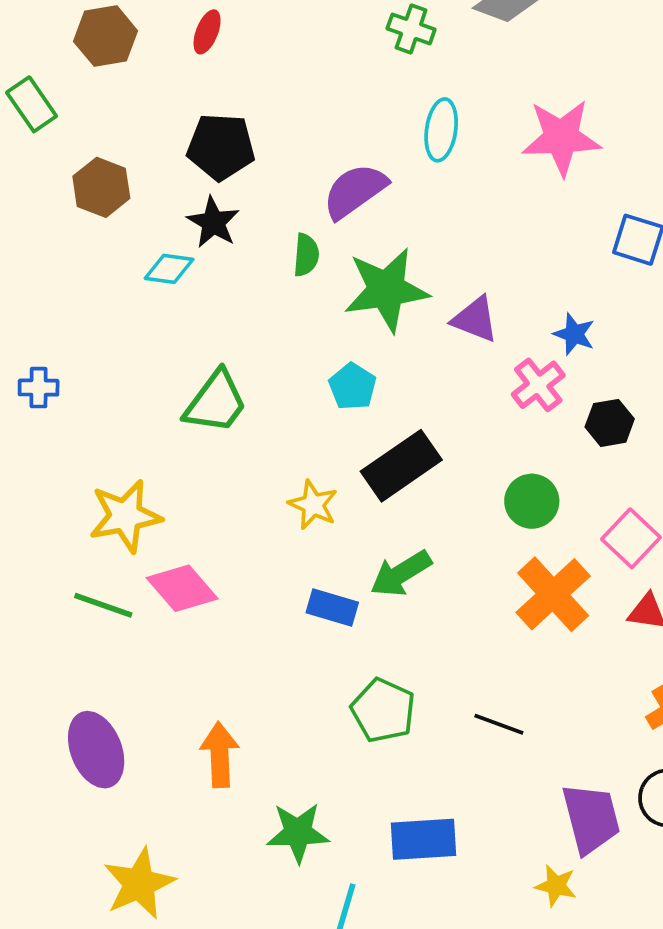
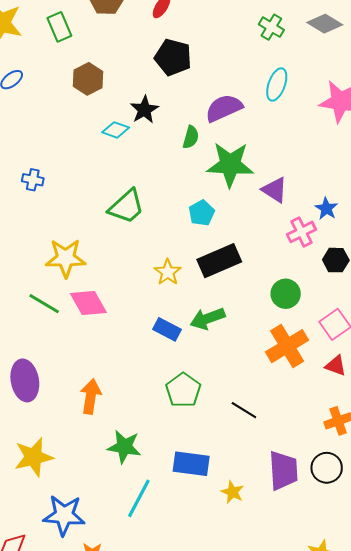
black pentagon: (221, 147) -> (173, 57), moved
yellow star: (556, 886) -> (232, 492), moved

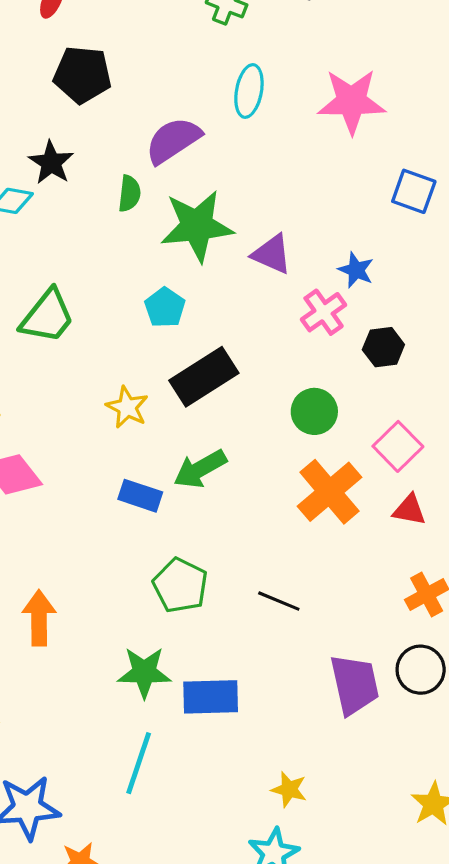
green star: (124, 447) -> (144, 672), moved
yellow star: (232, 492) -> (289, 789), moved

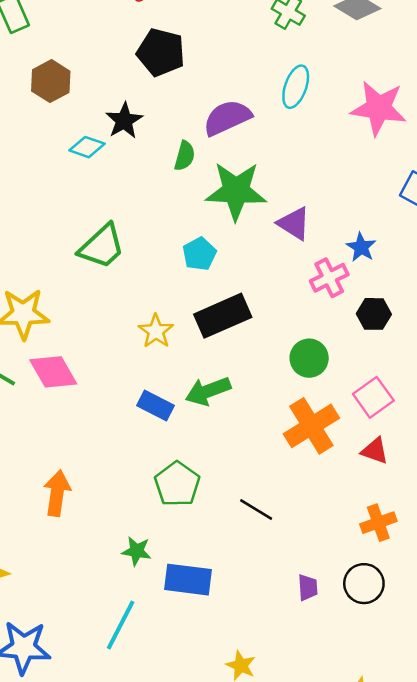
green star: (144, 672) -> (137, 551), size x0.7
purple trapezoid: (355, 685) -> (308, 587), size x0.5

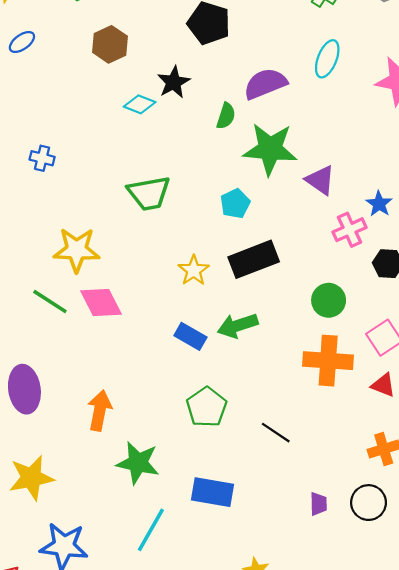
green trapezoid: (102, 247) -> (149, 193), turned 30
orange cross: (311, 426) -> (328, 361), turned 33
green star: (137, 551) -> (138, 463), moved, size x1.6

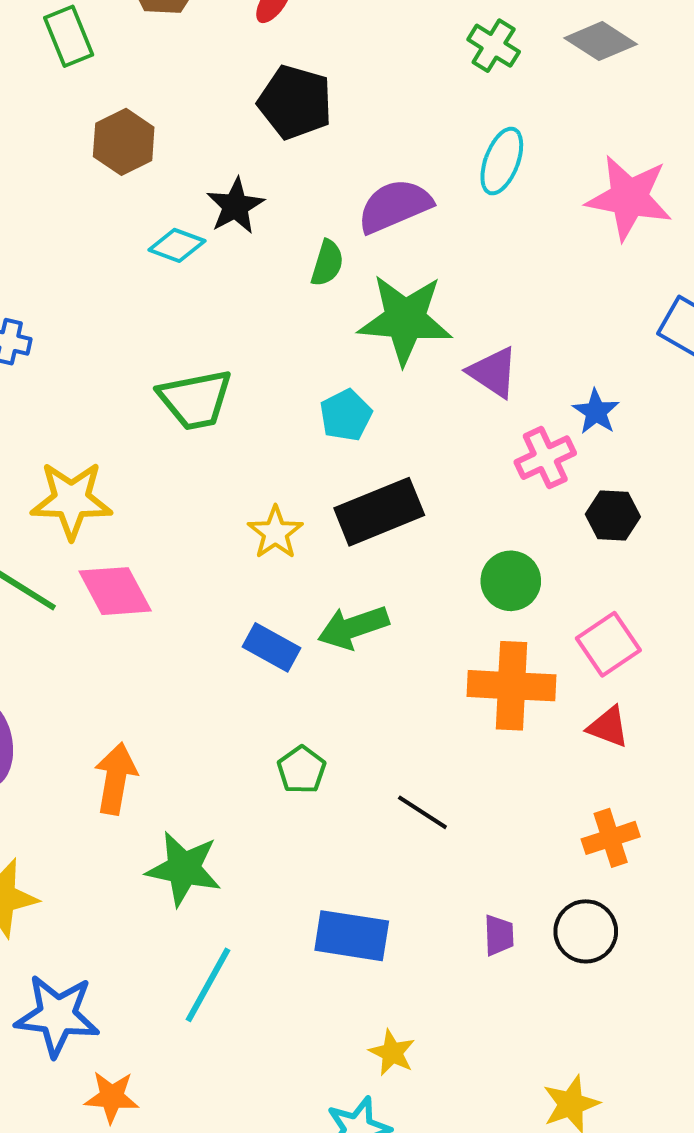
green pentagon: (207, 407) -> (302, 770), size x0.7
blue rectangle: (213, 492) -> (352, 936), moved

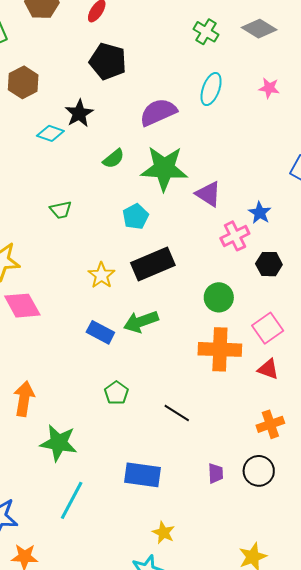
pink star: (629, 198) -> (269, 88), moved, size x0.5
green semicircle: (327, 263) -> (114, 159), moved, turned 35
green trapezoid: (195, 400) -> (61, 210), size x0.6

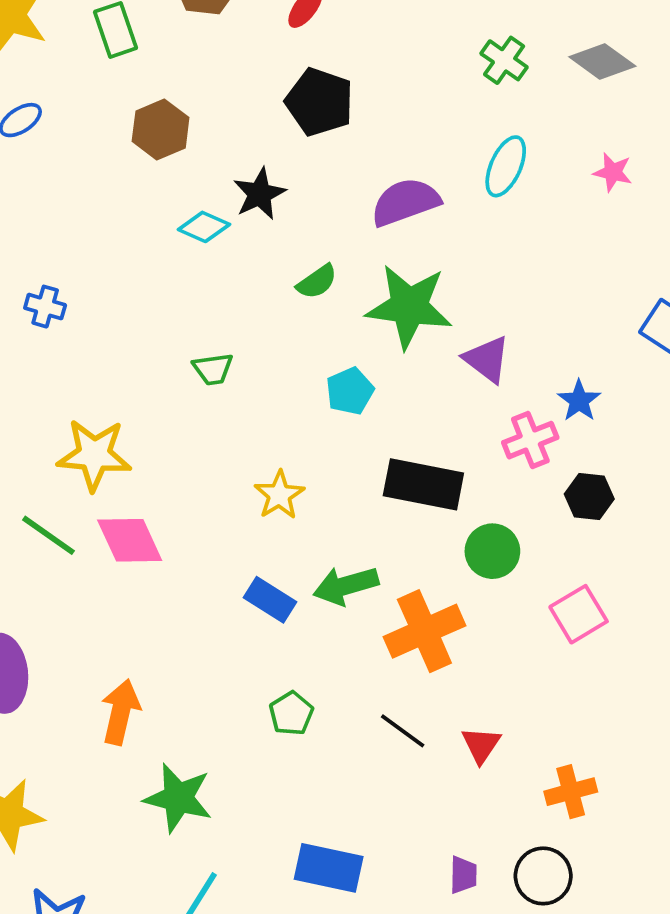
black rectangle: (153, 264) -> (423, 484), moved, turned 30
orange cross: (220, 349) -> (424, 631), moved, turned -30
red triangle: (268, 369) -> (481, 745), moved, turned 40
black line: (177, 413) -> (403, 731), moved

